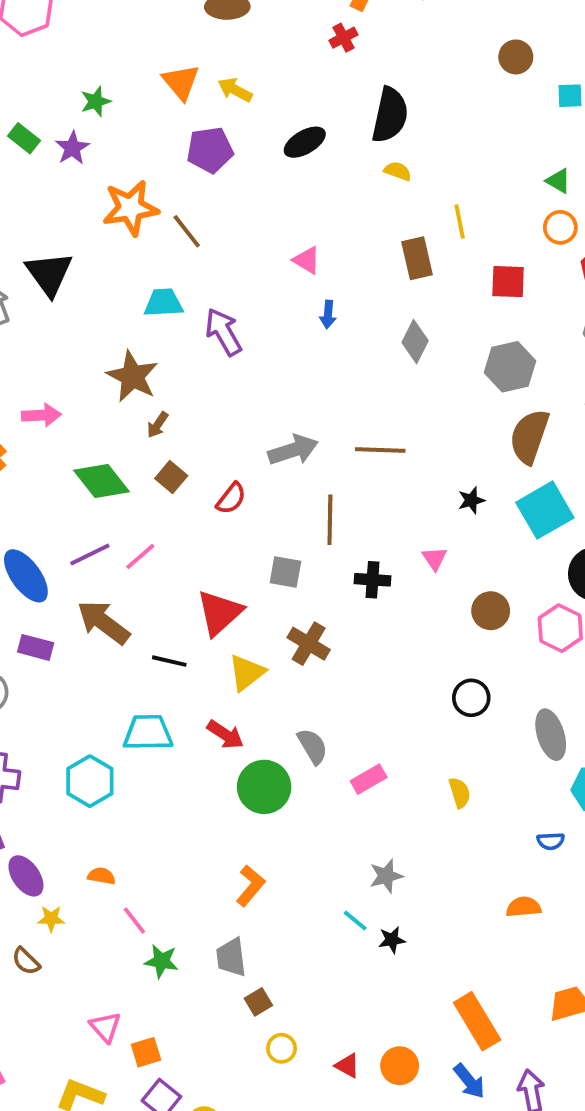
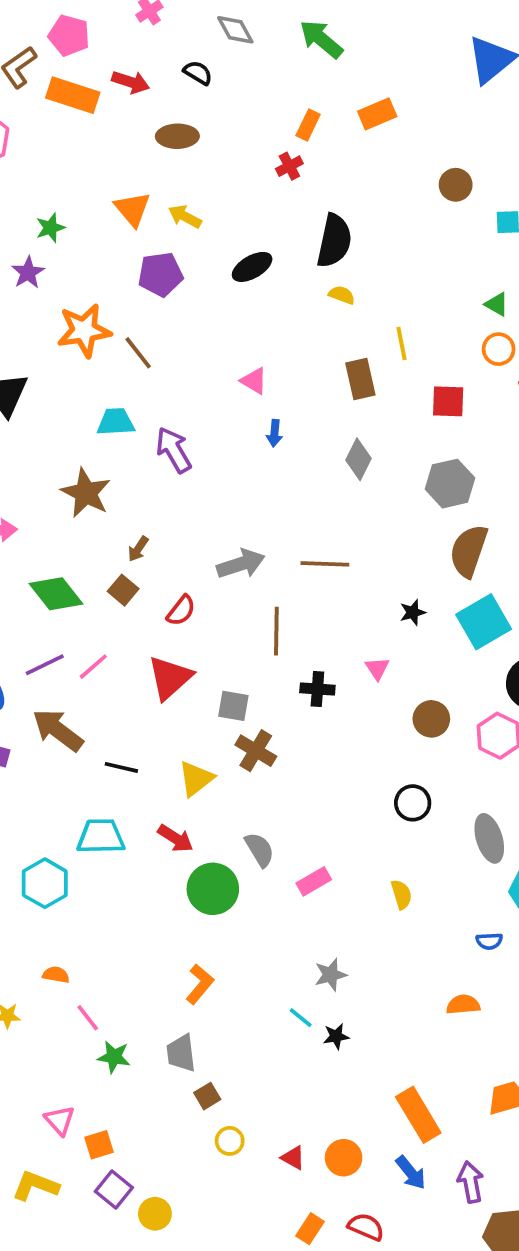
brown arrow: (158, 425) -> (138, 549), moved
gray square: (285, 572) -> (233, 706), moved
red triangle: (220, 613) -> (170, 678), moved

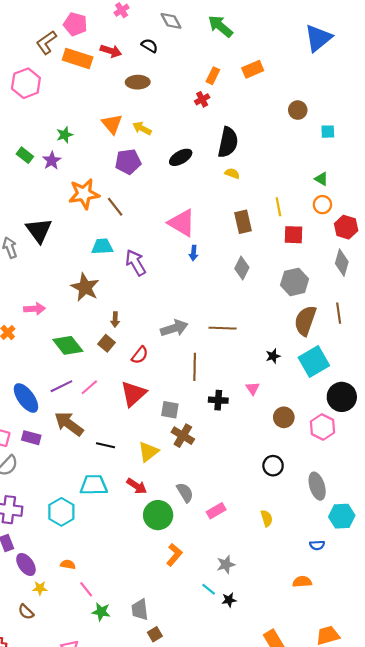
yellow line: (401, 344) -> (278, 207), moved
pink triangle: (254, 381) -> (182, 223), size x1.8
brown arrow: (138, 549) -> (115, 320), turned -32
orange L-shape: (200, 984) -> (174, 555), moved

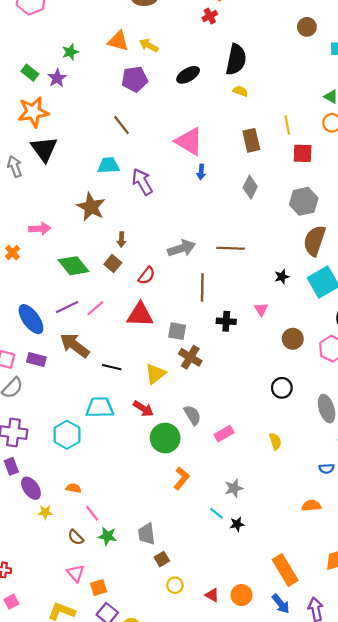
orange triangle: (112, 124) -> (118, 41), turned -35
orange star: (84, 194) -> (33, 112), moved
red triangle: (133, 394) -> (140, 315), turned 44
brown semicircle: (26, 612) -> (76, 537), moved

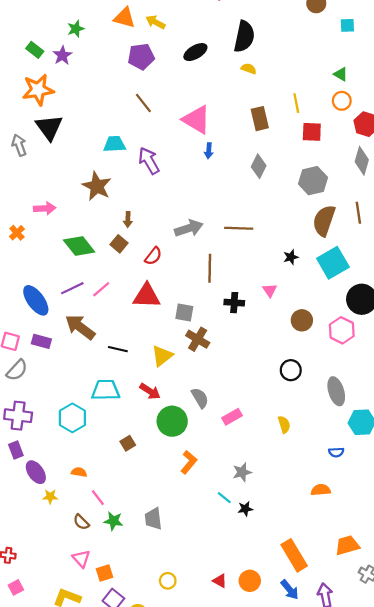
brown line: (122, 125) -> (143, 103), moved
brown square: (162, 559) -> (128, 443), moved
yellow circle: (175, 585) -> (168, 581), moved

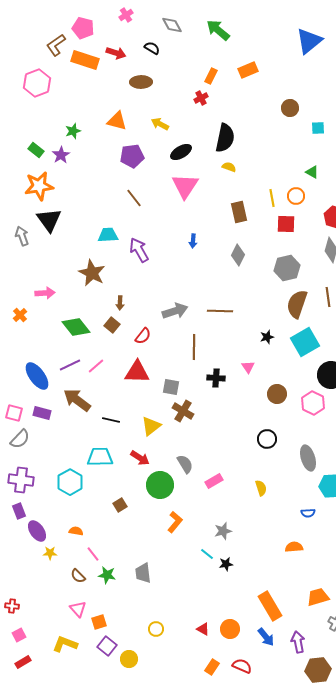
yellow arrow: (156, 22) -> (160, 124), moved
orange circle: (342, 101) -> (296, 196), moved
pink triangle: (197, 120) -> (185, 186), moved, turned 32

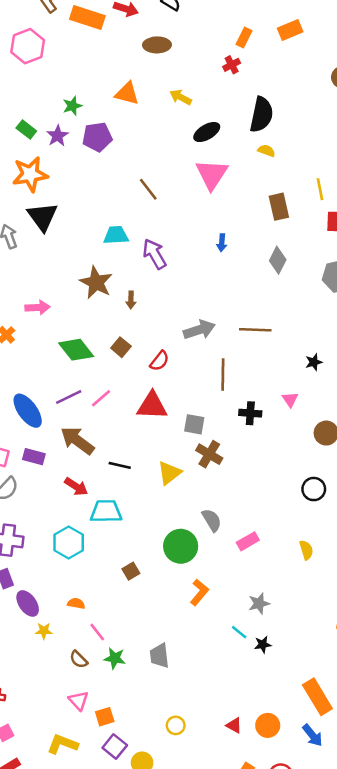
purple pentagon: (132, 156) -> (97, 137), moved
brown arrow: (120, 303) -> (131, 300), moved
red arrow: (140, 458) -> (76, 487), moved

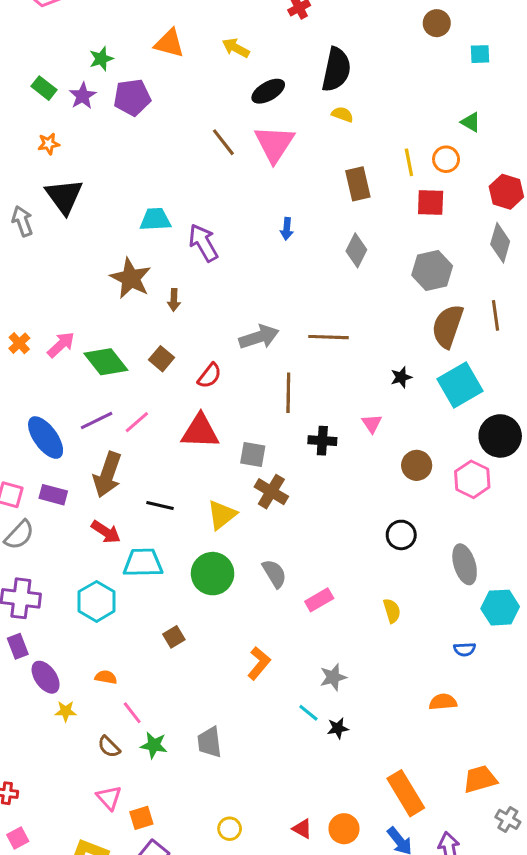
orange star: (30, 174) -> (49, 144), size x0.5
brown line: (148, 189) -> (223, 142), moved
pink arrow: (38, 307) -> (61, 345), moved, turned -40
brown arrow: (77, 441) -> (107, 475), turned -108
green circle: (181, 546) -> (213, 574), moved

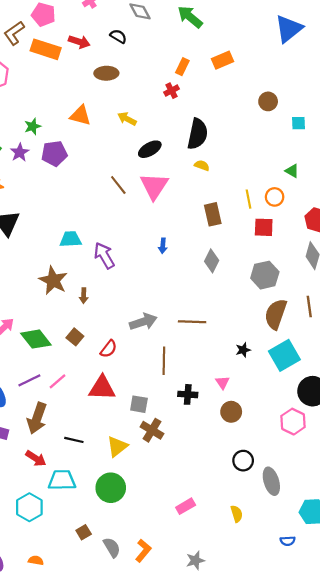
brown circle: (417, 465) -> (231, 412), moved
gray ellipse: (465, 564) -> (271, 481), moved
gray semicircle: (274, 574) -> (112, 547), moved

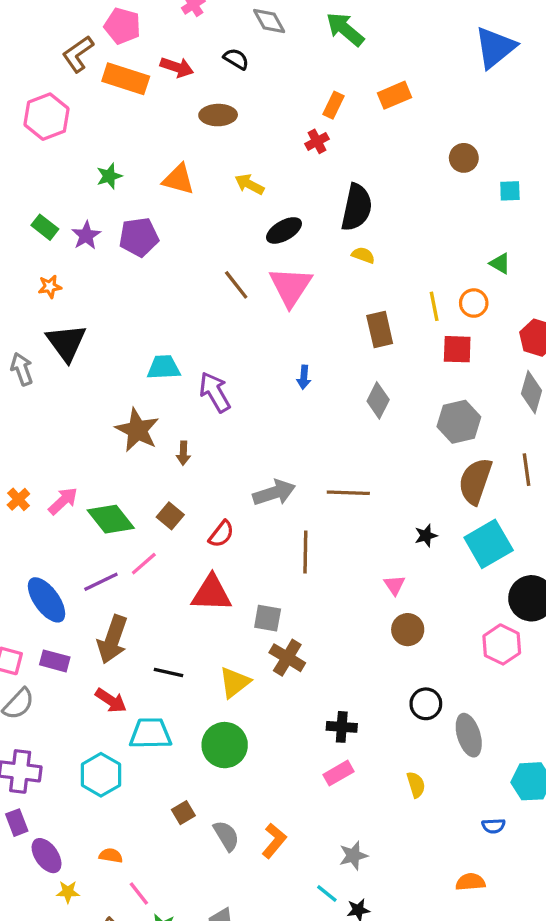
green star: (33, 126) -> (109, 176), moved
pink line: (58, 381) -> (144, 564), moved
black cross: (188, 394) -> (342, 727), moved

